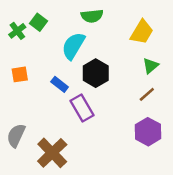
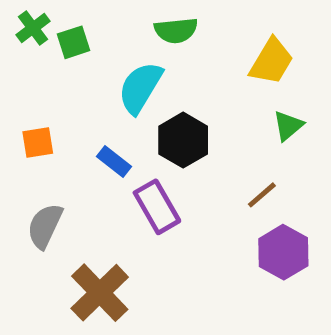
green square: (38, 22) -> (73, 42), turned 35
green cross: (17, 31) -> (33, 28), moved
brown line: (147, 94) -> (262, 195), moved
gray semicircle: (16, 135) -> (45, 226), moved

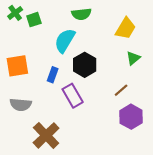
orange square: (38, 142) -> (17, 66), size x1.5
blue rectangle: (114, 162) -> (53, 75), turned 72
gray semicircle: (45, 226) -> (21, 105), turned -110

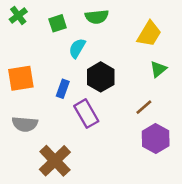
green square: (34, 20) -> (58, 23), moved
cyan semicircle: (65, 41) -> (77, 48), size x0.7

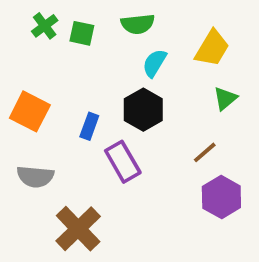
green cross: (18, 15) -> (45, 26), moved
green square: (58, 23) -> (82, 33), turned 30
cyan semicircle: (77, 48) -> (154, 63), moved
orange square: (21, 78) -> (30, 111), turned 36

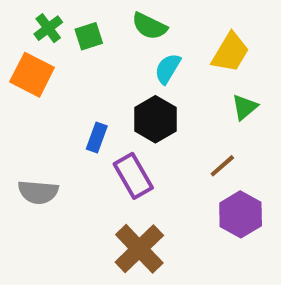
green semicircle: (138, 24) -> (149, 26), turned 32
green square: (82, 33) -> (89, 36), turned -30
orange square: (30, 111) -> (32, 75), moved
brown cross: (78, 229) -> (139, 249), moved

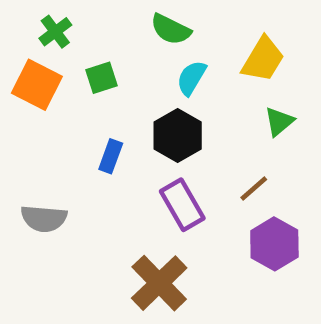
green square: (89, 36) -> (101, 78), moved
purple rectangle: (133, 176) -> (182, 205), moved

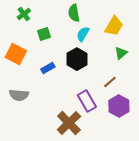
green semicircle: (171, 29) -> (74, 13), turned 54
orange square: (37, 85) -> (16, 54), moved
blue rectangle: (111, 156) -> (48, 68), turned 40
purple rectangle: (182, 205) -> (87, 101), moved

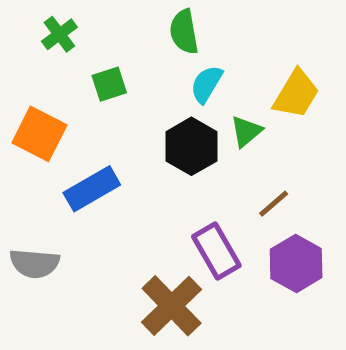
yellow trapezoid: (114, 26) -> (296, 94), moved
green triangle: (121, 53) -> (246, 131), moved
blue rectangle: (48, 68) -> (92, 189), moved, size x1.5
gray semicircle: (19, 95) -> (34, 263), moved

